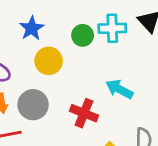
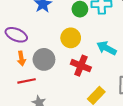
yellow circle: (49, 61) -> (71, 38), moved

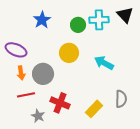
red cross: (81, 66) -> (60, 103), moved

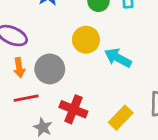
cyan arrow: (104, 63) -> (118, 58), moved

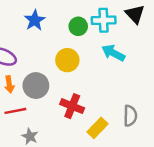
cyan arrow: (118, 58) -> (113, 53), moved
red cross: (73, 109) -> (72, 106), moved

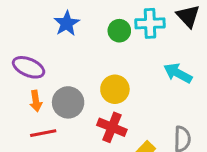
cyan arrow: (113, 53) -> (178, 73), moved
yellow circle: (67, 60) -> (115, 89), moved

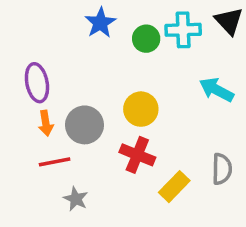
blue star: (67, 23) -> (100, 23), moved
purple ellipse: (29, 67) -> (37, 83), turned 56

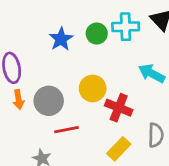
blue star: (100, 23) -> (61, 39), moved
red cross: (137, 155) -> (119, 108), moved
red line: (55, 162) -> (67, 130), moved

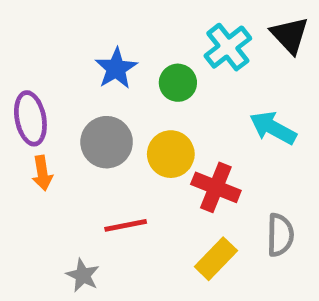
cyan cross: (126, 27) -> (228, 47), turned -36
green circle: (97, 34) -> (178, 83), moved
gray circle: (49, 101) -> (107, 142), moved

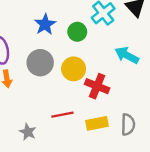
red line: (126, 225) -> (62, 115), moved
gray semicircle: (280, 235) -> (128, 125), moved
yellow rectangle: (216, 259) -> (97, 123), turned 35

